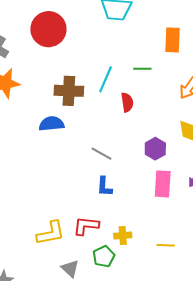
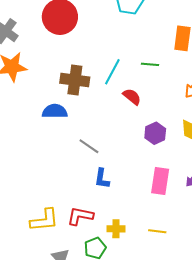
red semicircle: (127, 102) -> (132, 97), turned -48
purple hexagon: (155, 149) -> (155, 133), moved
gray line: (101, 154) -> (89, 146), moved
yellow line: (166, 245) -> (157, 231), moved

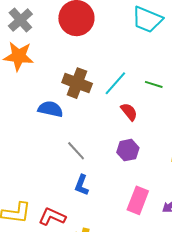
purple hexagon: (155, 133) -> (128, 150), moved

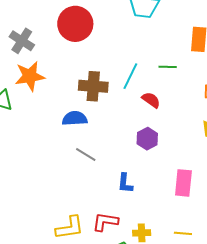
purple hexagon: (128, 150) -> (147, 139), moved
gray line: (76, 151) -> (86, 154), moved

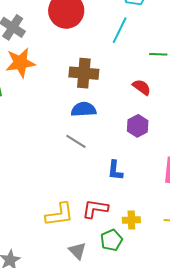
cyan line: (130, 76) -> (120, 30), moved
blue semicircle: (75, 118) -> (84, 109), moved

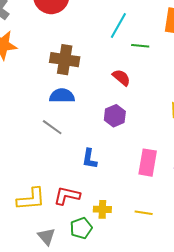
cyan line: (120, 30) -> (118, 26), moved

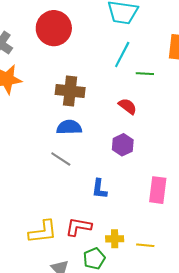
yellow line: (144, 213) -> (145, 245), moved

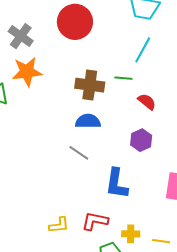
green line: (145, 74) -> (123, 78), moved
blue L-shape: (99, 189) -> (117, 184), size x1.5
yellow L-shape: (43, 232) -> (59, 225), size x0.7

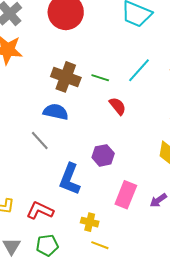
cyan line: (143, 50) -> (139, 70), moved
purple hexagon: (141, 140) -> (103, 155), moved
yellow cross: (131, 234) -> (90, 222), moved

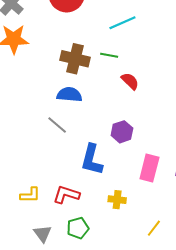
cyan line: (139, 70) -> (122, 23), moved, turned 32
yellow line: (100, 245) -> (154, 228), moved, turned -66

